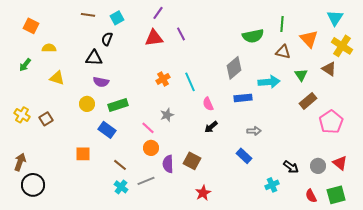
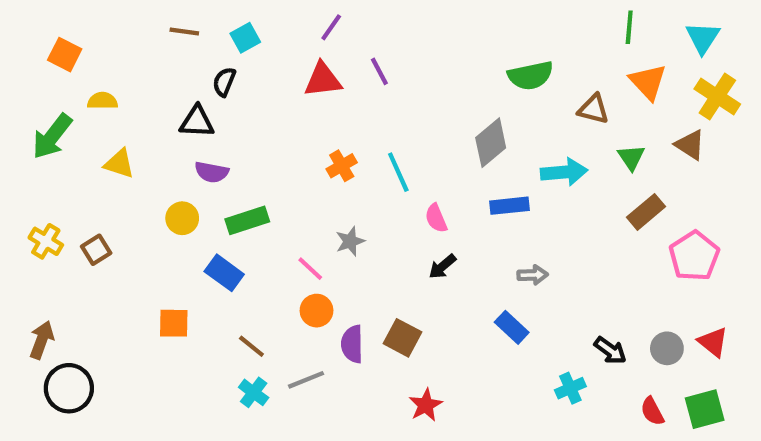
green line: (282, 24) -> (629, 27), moved
green arrow: (25, 65) -> (52, 136), size x1.6

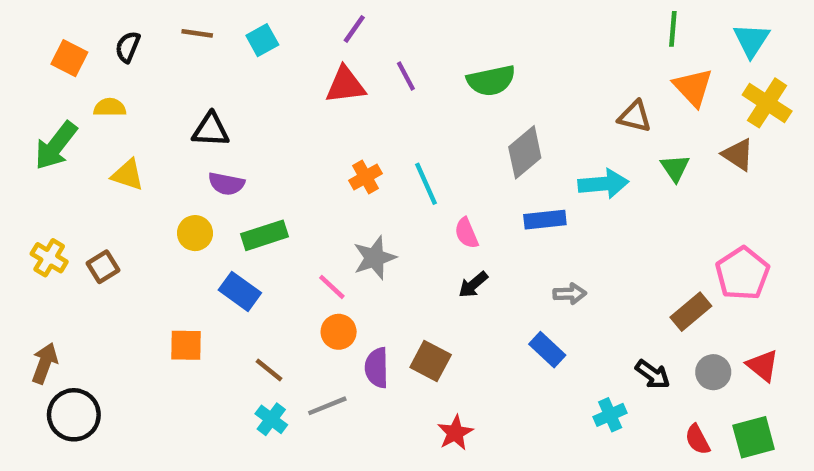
green semicircle: (531, 76) -> (491, 81), moved
black semicircle: (224, 82) -> (128, 47), moved
brown rectangle: (646, 212) -> (691, 312), moved
gray star: (350, 241) -> (374, 258), size x1.4

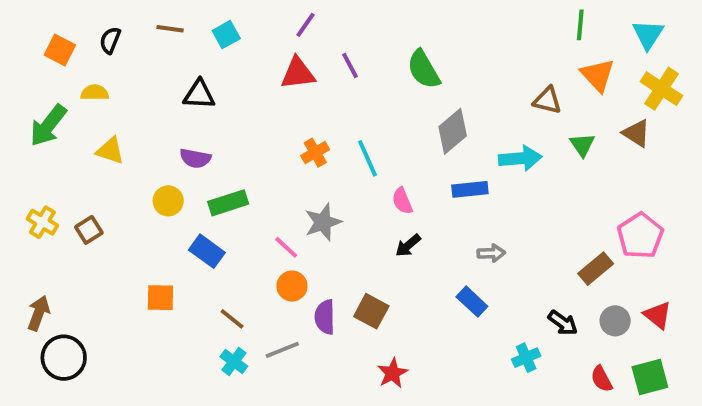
green semicircle: (491, 81) -> (424, 69), turned 72
black triangle: (211, 130) -> (199, 95), moved

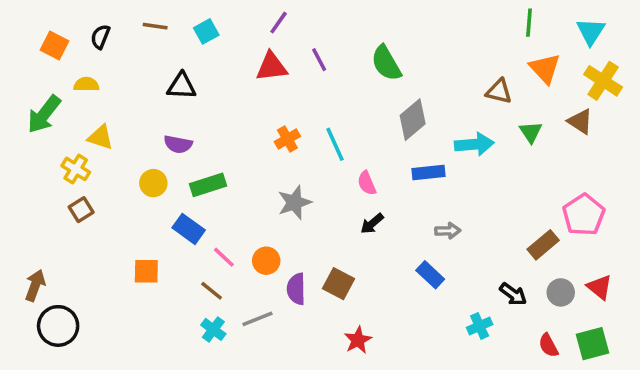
yellow cross: (42, 222) -> (76, 169), moved
pink line: (286, 247) -> (224, 257), moved

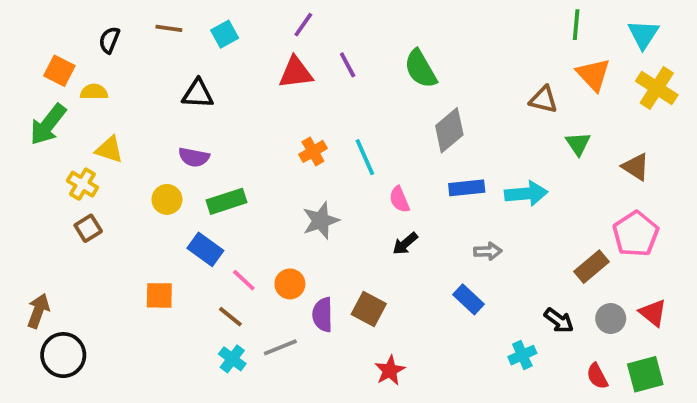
orange square: (55, 46) -> (59, 71), moved
brown triangle: (580, 121) -> (636, 167), moved
cyan arrow: (474, 144) -> (526, 194), moved

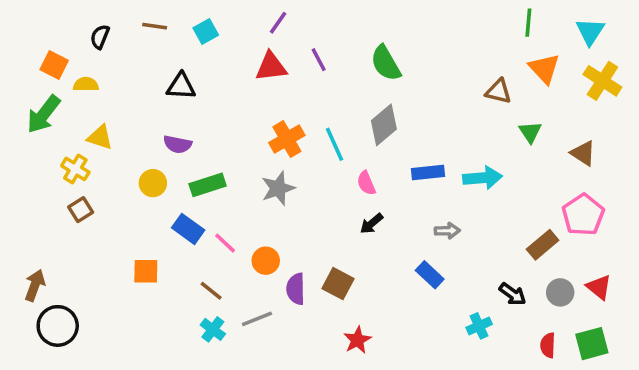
gray diamond: (449, 130) -> (384, 125), moved
orange cross: (313, 151) -> (287, 139), size x1.4
gray star: (321, 221) -> (278, 188), moved
pink line: (244, 280) -> (225, 243), moved
red semicircle: (597, 376) -> (548, 345), turned 30

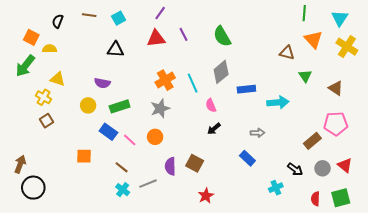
black triangle: (181, 86) -> (116, 50), moved
blue rectangle: (428, 173) -> (246, 89), moved
pink pentagon: (583, 215) -> (336, 124), turned 30
orange circle: (266, 261) -> (155, 137), moved

